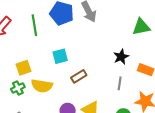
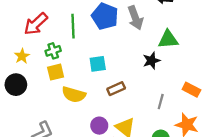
green triangle: (141, 27) -> (168, 39), moved
black star: (121, 57) -> (151, 61), moved
green cross: (18, 88) -> (53, 51), moved

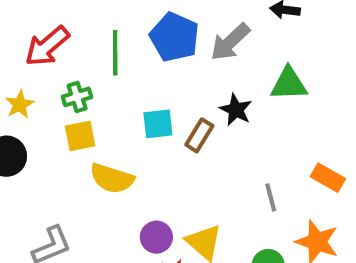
gray arrow: (135, 18) -> (230, 42), turned 65
black star: (151, 61) -> (236, 110), moved, turned -30
brown rectangle: (116, 89) -> (199, 135), moved, turned -36
gray line: (161, 102) -> (271, 197), turned -32

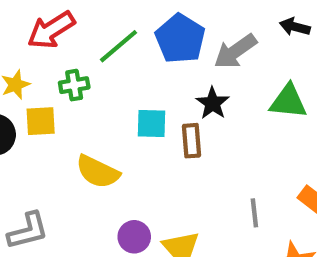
green line: (115, 53) -> (118, 46), turned 42
black star: (236, 110) -> (213, 103), moved
brown rectangle: (199, 135) -> (191, 141), turned -44
yellow square: (80, 136) -> (41, 121), moved

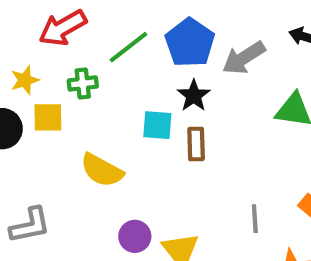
black star: (213, 103) -> (194, 96), moved

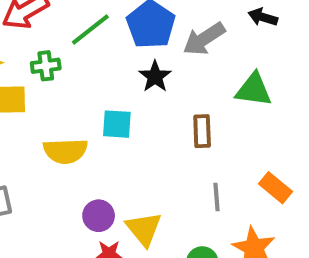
cyan square: (157, 125) -> (117, 124), moved
brown rectangle: (196, 144) -> (202, 131), moved
yellow semicircle: (102, 170) -> (65, 151), turned -30

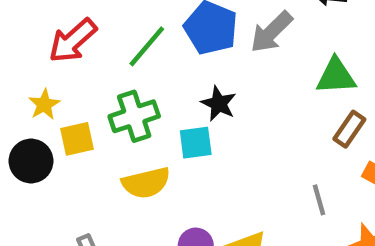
green cross: (46, 66) -> (134, 116), moved, size x1.5
black star: (155, 77) -> (219, 104), moved
brown rectangle: (202, 131) -> (349, 129), moved, turned 48

